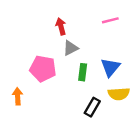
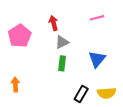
pink pentagon: (43, 69) -> (20, 36), moved, turned 30
green rectangle: (83, 72) -> (62, 63), moved
yellow semicircle: (119, 94) -> (107, 93), moved

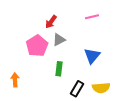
red arrow: (54, 23) -> (51, 22), turned -128
pink pentagon: (20, 36) -> (37, 46), moved
green rectangle: (62, 63) -> (59, 69), moved

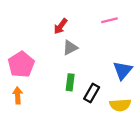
pink pentagon: (37, 46) -> (21, 64), moved
blue triangle: (92, 56) -> (123, 70), moved
black rectangle: (77, 89) -> (92, 93), moved

